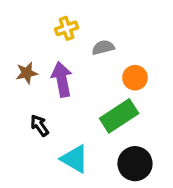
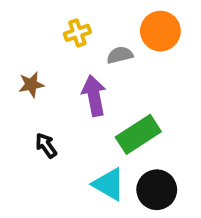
orange circle: (135, 78) -> (160, 31), moved, size x1.4
purple arrow: (62, 79) -> (94, 96), moved
cyan triangle: (75, 159) -> (109, 184), moved

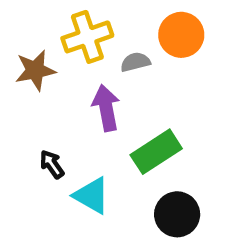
yellow cross: (77, 33) -> (87, 37), size x1.6
brown star: (31, 85) -> (35, 70), moved, size x1.4
cyan triangle: (109, 184) -> (92, 196), moved

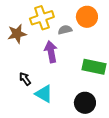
green rectangle: (156, 152) -> (94, 67), moved, turned 45

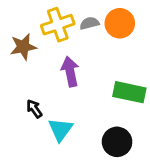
gray semicircle: (65, 30) -> (89, 23), moved
cyan triangle: (44, 94) -> (60, 129), turned 36

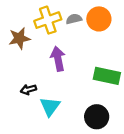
black arrow: (34, 109) -> (28, 89), turned -70

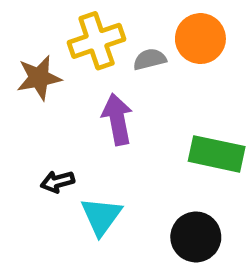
gray semicircle: (74, 19) -> (150, 59), moved

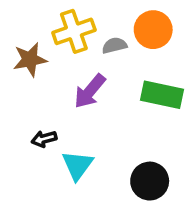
purple arrow: (117, 119) -> (90, 91), turned -129
green rectangle: (217, 154) -> (162, 95), moved

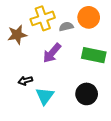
black circle: (150, 181) -> (87, 94), moved

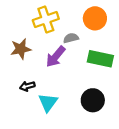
gray semicircle: (66, 27) -> (71, 38), moved
brown star: (17, 35) -> (21, 49), moved

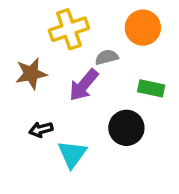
green rectangle: (100, 59) -> (151, 88), size x0.7
black circle: (93, 100) -> (126, 128), moved

